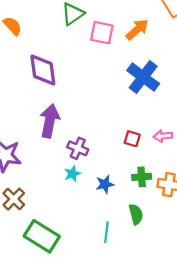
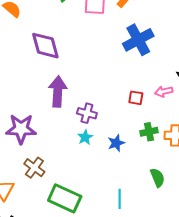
blue cross: (143, 77) -> (138, 40), turned 32
green semicircle: (136, 214) -> (157, 178), moved
cyan line: (106, 232) -> (120, 199), moved

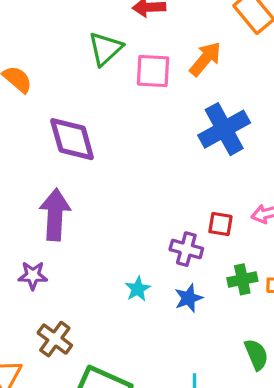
purple arrow: (58, 91) -> (55, 215), moved
purple cross: (87, 113) -> (186, 249), moved
purple star: (21, 129) -> (33, 275), size x0.6

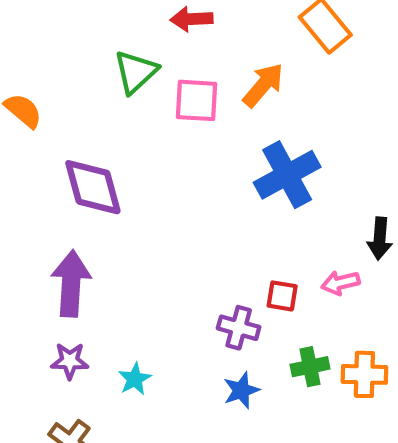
purple star: (33, 275) -> (70, 361), moved
cyan star: (138, 289) -> (135, 379), moved

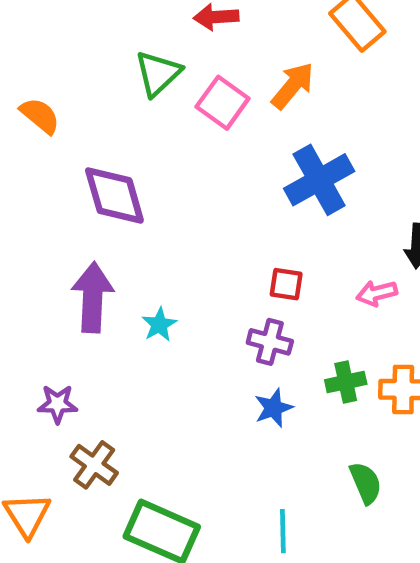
pink square: (196, 100) -> (223, 103), turned 33
red square: (282, 296) -> (286, 284), moved
purple star: (70, 361) -> (57, 404), moved
cyan star: (135, 379) -> (159, 325), moved

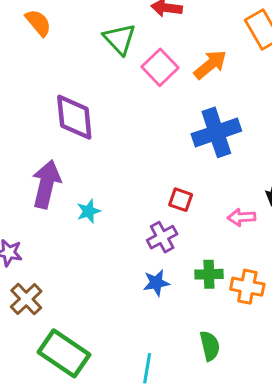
green triangle: (158, 73) -> (120, 39), turned -40
orange semicircle: (40, 116) -> (38, 23), moved
purple cross: (270, 342) -> (162, 237), turned 36

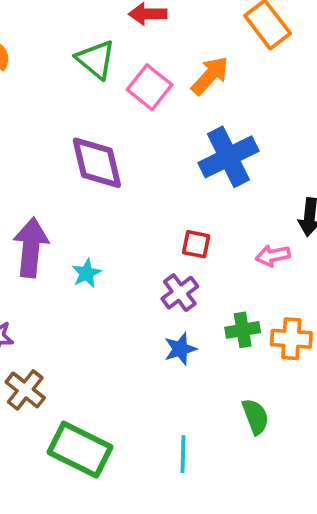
purple diamond: (74, 117) -> (97, 163), moved

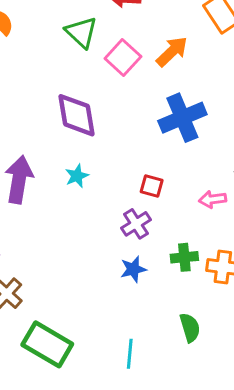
cyan star: (86, 273) -> (77, 176), moved

